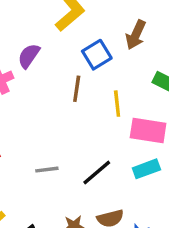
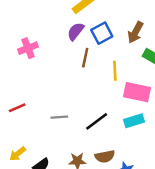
brown arrow: (136, 35) -> (135, 32), moved
purple semicircle: (29, 56) -> (76, 31), moved

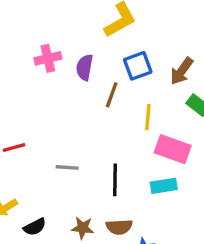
purple semicircle: (76, 31) -> (85, 67), moved, turned -36
pink cross: (28, 48) -> (48, 58), moved
black line: (97, 121) -> (115, 180), turned -60

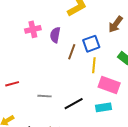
blue square: (138, 66) -> (91, 44), moved
brown arrow: (182, 71) -> (116, 24), moved
black line: (115, 180) -> (74, 104), turned 60

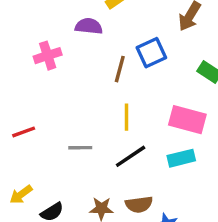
pink cross: (33, 29) -> (48, 56), moved
purple semicircle: (55, 35) -> (89, 26), moved, turned 91
yellow line: (94, 65) -> (126, 117), moved

